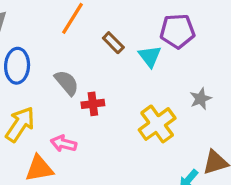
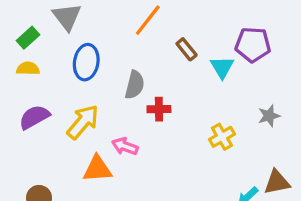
gray semicircle: (67, 83) -> (135, 85), turned 48
yellow cross: (157, 124) -> (222, 137), size x0.7

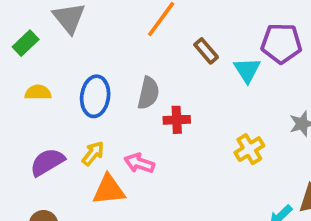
blue ellipse: (86, 62) -> (95, 96), moved
yellow semicircle: (28, 68) -> (38, 92), moved
purple semicircle: (34, 117) -> (47, 162), moved
yellow arrow: (83, 122) -> (93, 153), moved, size x0.6

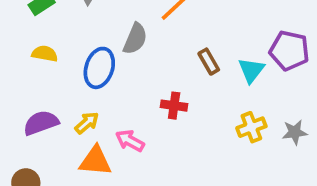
brown rectangle: (206, 51) -> (209, 62), moved
gray semicircle: (148, 93) -> (135, 39), moved
yellow cross: (249, 149) -> (251, 127), moved

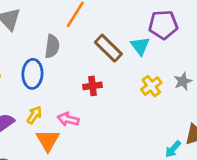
brown rectangle: (209, 62) -> (108, 48), size x1.5
orange triangle: (95, 161) -> (48, 140), turned -50

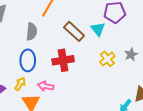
blue ellipse: (32, 74) -> (28, 60), moved
red cross: (93, 86) -> (63, 60), size x1.5

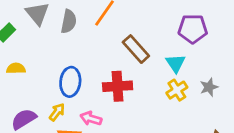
cyan triangle: (98, 29) -> (176, 63), moved
gray semicircle: (32, 32) -> (69, 21), moved

